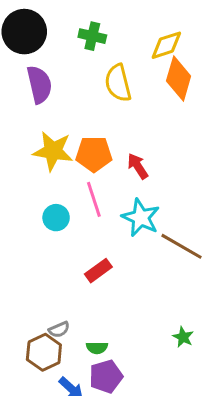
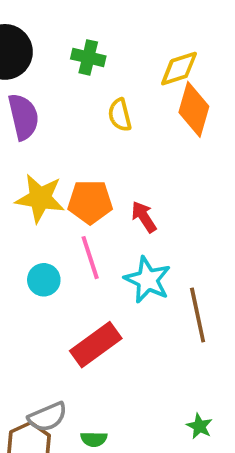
yellow semicircle: (118, 83) -> (120, 115), size x0.7
brown line: (182, 246) -> (198, 315), turned 48
red rectangle: (98, 271) -> (96, 345), size x1.5
gray semicircle: (59, 330) -> (48, 417), size x1.5

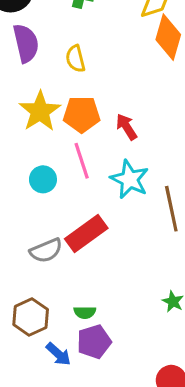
yellow semicircle: (120, 115) -> (75, 59), moved
yellow star: (40, 198) -> (40, 111), turned 30
gray semicircle: (48, 417) -> (46, 250), moved

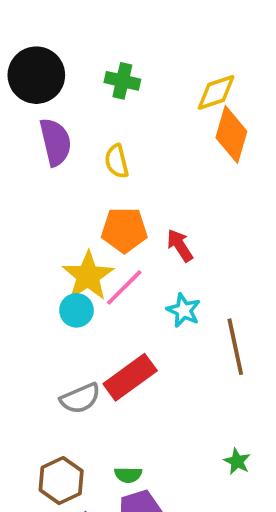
yellow star: (40, 111) -> (88, 276), moved
pink line: (82, 161) -> (124, 287), turned 63
cyan star: (130, 179) -> (184, 310), size x0.7

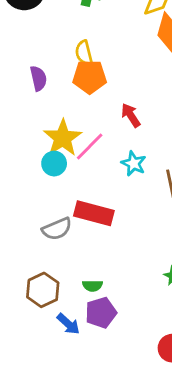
purple semicircle: (55, 142) -> (38, 78), moved, size x0.7
orange pentagon: (124, 230) -> (90, 77), moved
red rectangle: (130, 377) -> (94, 213), turned 51

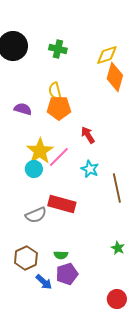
purple semicircle: (38, 78) -> (23, 109), turned -60

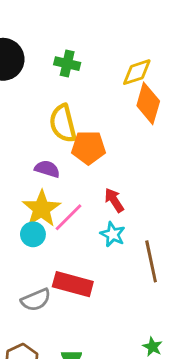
yellow semicircle: (55, 91) -> (63, 123), size x1.5
orange pentagon: (59, 108) -> (88, 148), moved
purple semicircle: (23, 109) -> (47, 169), moved
red arrow: (88, 135) -> (114, 200), moved

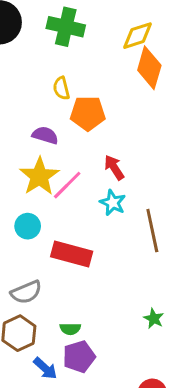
green cross: (67, 64) -> (66, 27), size x1.4
yellow semicircle: (63, 123) -> (61, 88), size x0.6
cyan circle: (33, 234) -> (28, 226), moved
gray semicircle: (36, 300) -> (26, 292), moved

